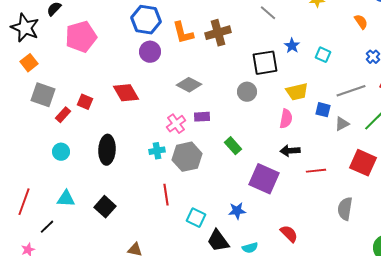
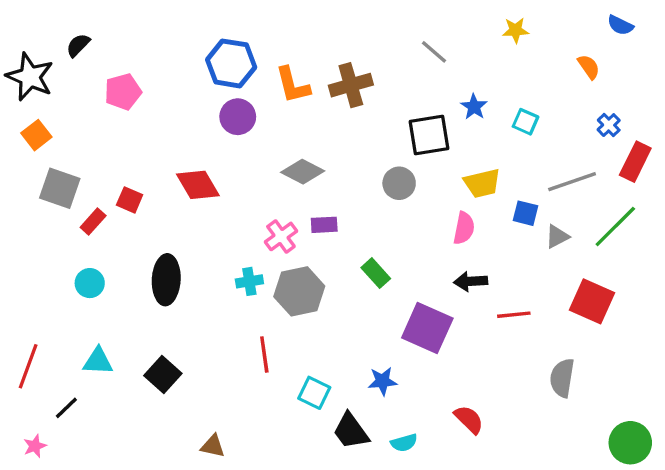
pink pentagon: (81, 37) -> (123, 92), size x0.7

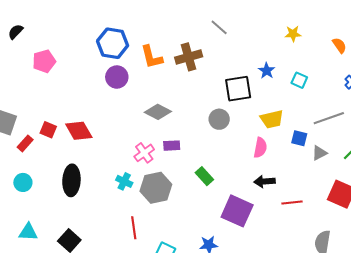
yellow star: (516, 30) -> (293, 34), moved
gray line: (434, 52) -> (219, 27), moved
red diamond: (198, 185) -> (79, 131), moved
cyan cross: (249, 281) -> (124, 181), turned 35

